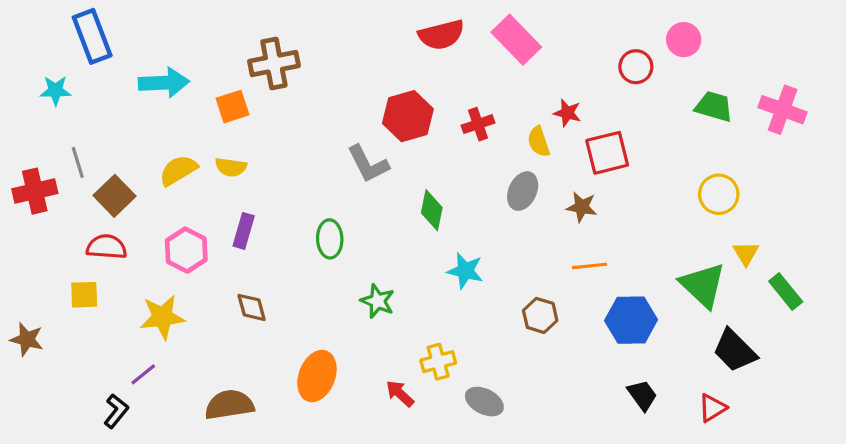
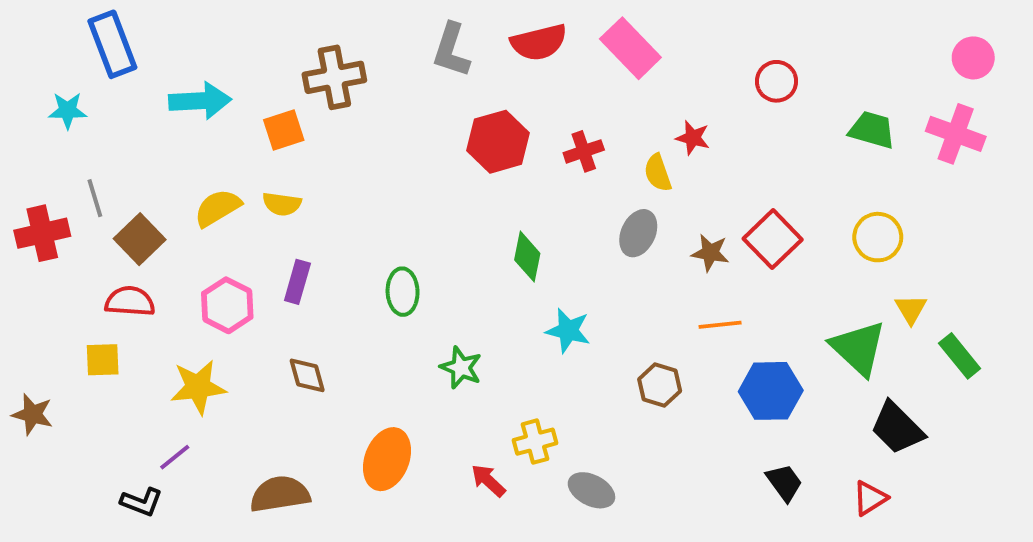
pink circle: (684, 40) -> (973, 58), moved
red square: (607, 153) -> (773, 239), moved, turned -30
gray L-shape: (368, 164) -> (451, 50), moved, turned 45
black L-shape: (116, 411) -> (142, 502), turned 72

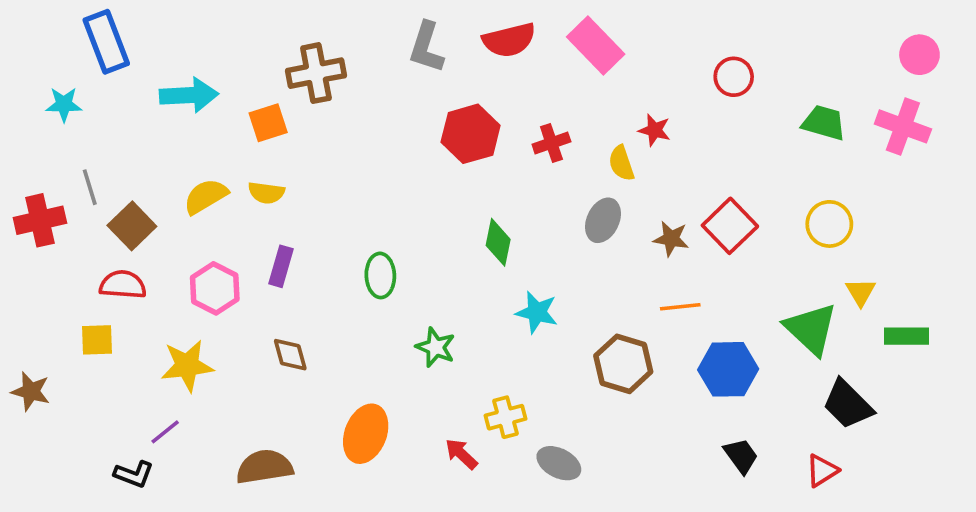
green rectangle: (960, 356) -> (907, 336), turned -51
brown hexagon: (660, 385) -> (623, 364), size x1.4

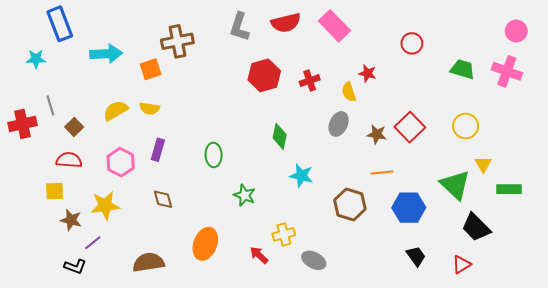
brown square: (132, 226) -> (74, 127), size x0.7
brown star: (31, 391) -> (71, 220), moved

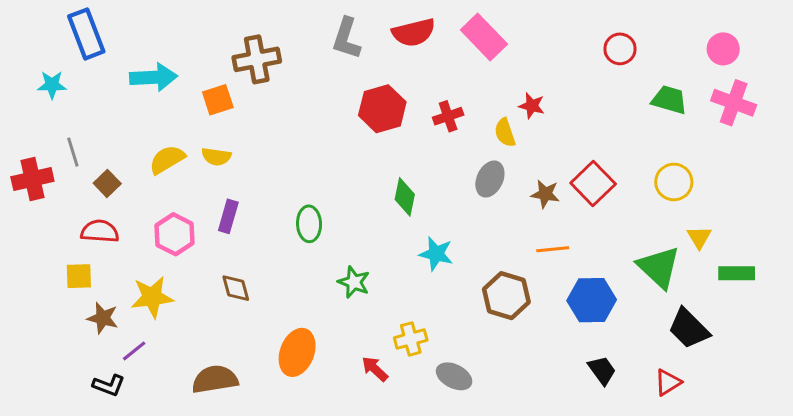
pink circle: (516, 31) -> (723, 49), moved
red circle: (412, 43) -> (620, 49), moved

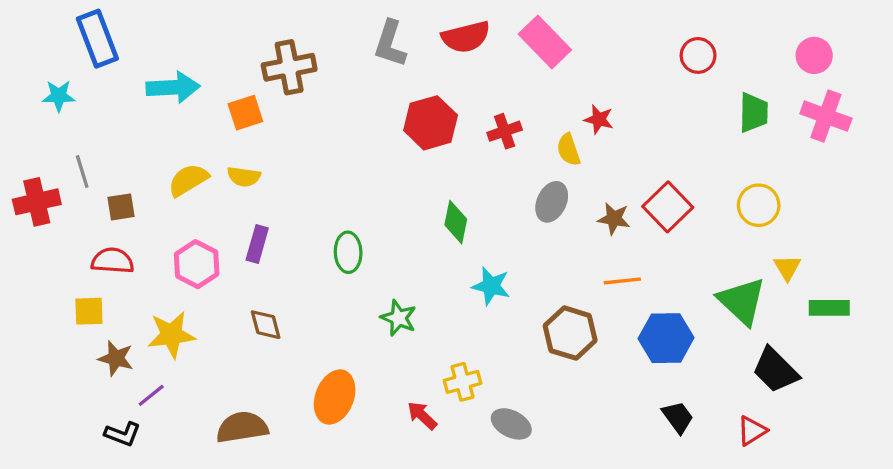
green trapezoid: (669, 100) -> (754, 113), turned 75
brown square: (107, 183) -> (121, 207), turned 35

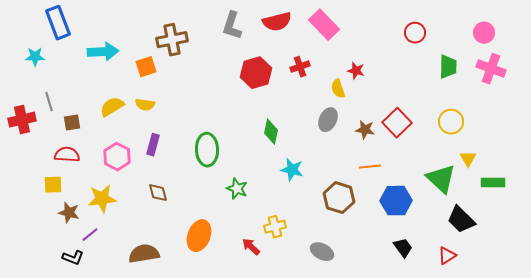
red cross: (505, 131) -> (300, 67), moved
green ellipse: (348, 252) -> (207, 150), size x1.4
gray ellipse: (511, 424) -> (322, 252), moved

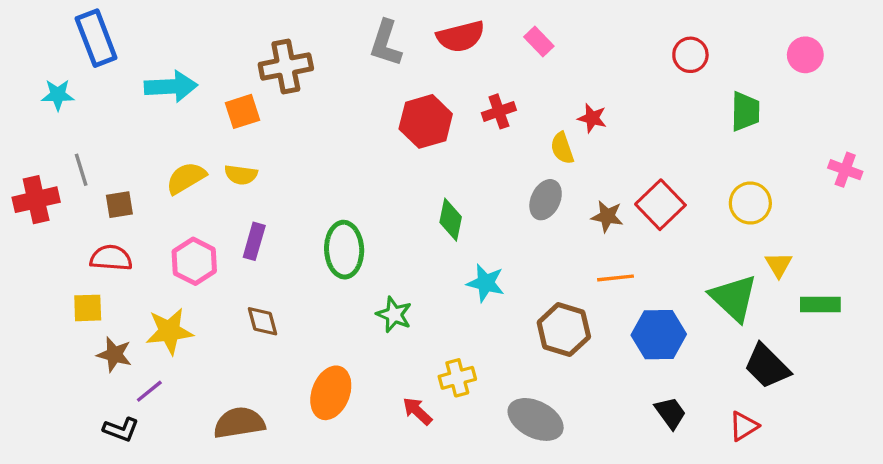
pink rectangle: (324, 25) -> (539, 42), size x0.6
pink cross: (491, 69) -> (845, 170), moved, size x0.7
gray ellipse: (322, 252) -> (536, 419), size x1.4

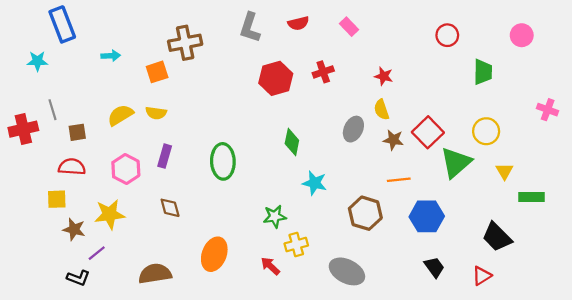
red semicircle: (461, 37) -> (298, 23), size x0.7
cyan arrow: (171, 86) -> (111, 56), size x0.6
yellow semicircle: (562, 148) -> (381, 110), moved
green triangle: (734, 298) -> (456, 163), moved, turned 36
green star: (394, 315) -> (275, 216), moved, turned -30

